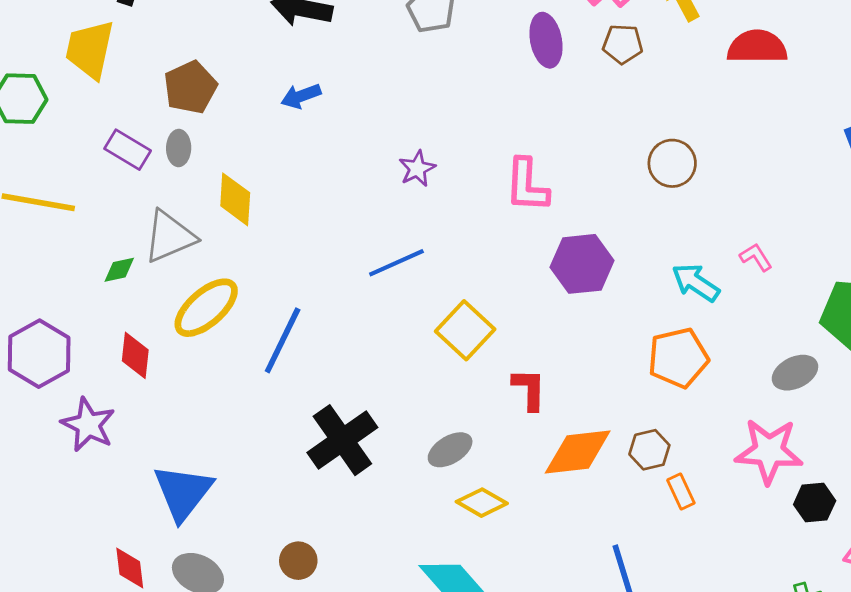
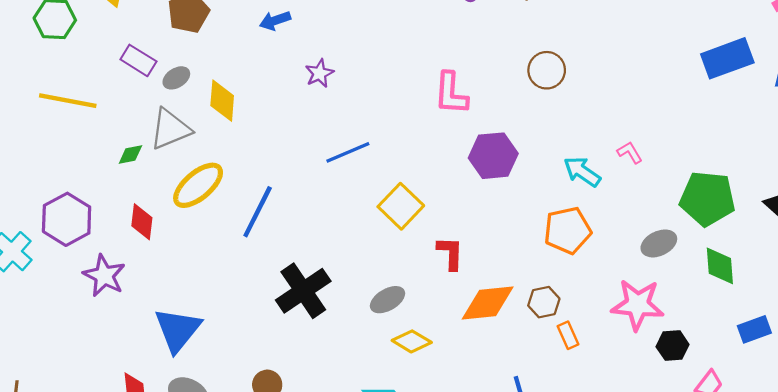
gray ellipse: (179, 148) -> (176, 78), moved, turned 56
brown circle: (672, 163) -> (547, 70), moved
purple star: (417, 169) -> (319, 73), moved

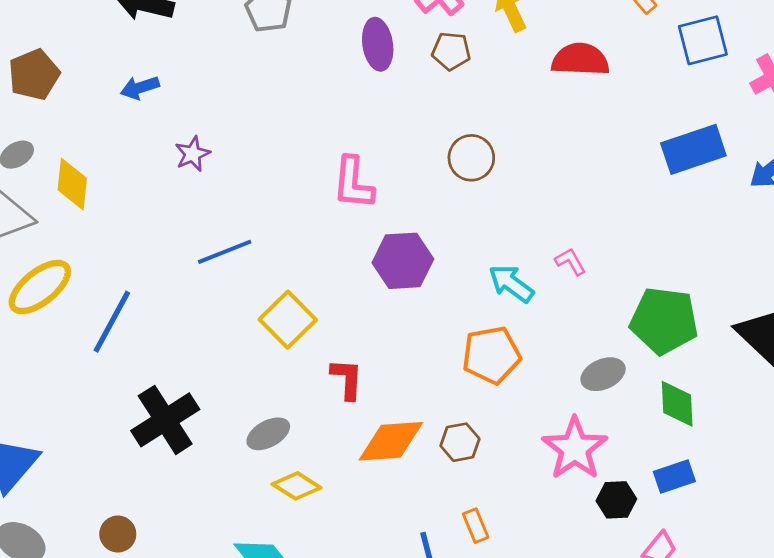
pink star: (638, 305) -> (575, 448), turned 30
blue rectangle: (754, 329) -> (674, 477), moved
orange rectangle: (568, 335) -> (476, 526), moved

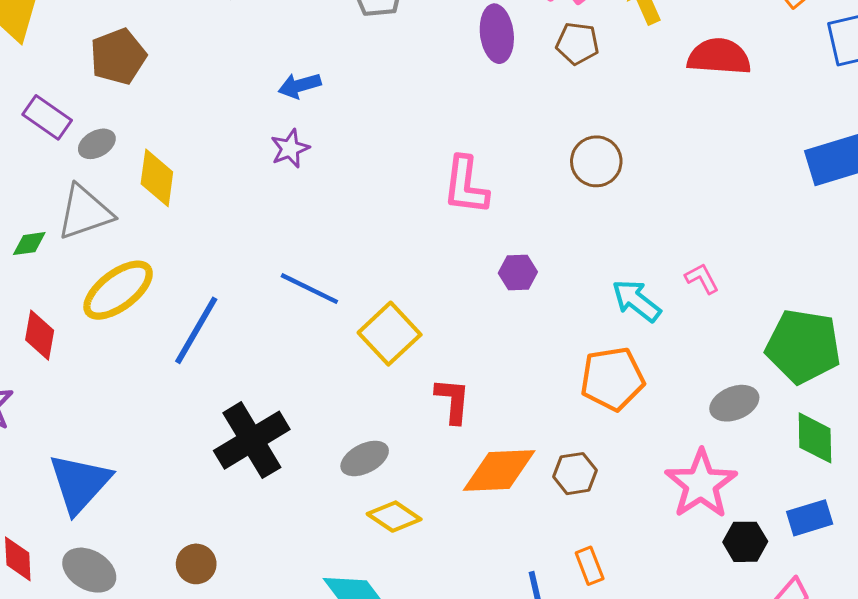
blue arrow: (140, 88) -> (300, 86), moved
blue line: (225, 252) -> (309, 289), moved, turned 46
purple hexagon: (403, 261) -> (518, 272), size x0.6

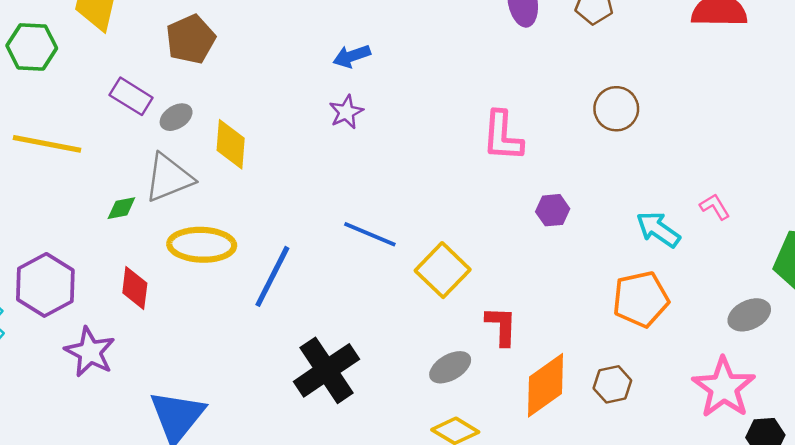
yellow ellipse: (118, 290) -> (202, 245), turned 42
gray ellipse: (365, 458) -> (450, 367), moved
orange diamond: (499, 470) -> (546, 385), turned -30

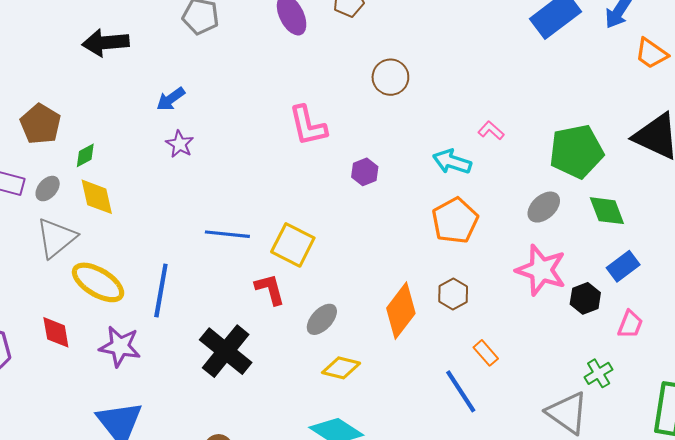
green diamond: (121, 208) -> (85, 155), moved
yellow ellipse: (202, 245) -> (98, 282), turned 46
red L-shape: (501, 326) -> (270, 289), moved
purple star: (90, 352) -> (120, 346), moved

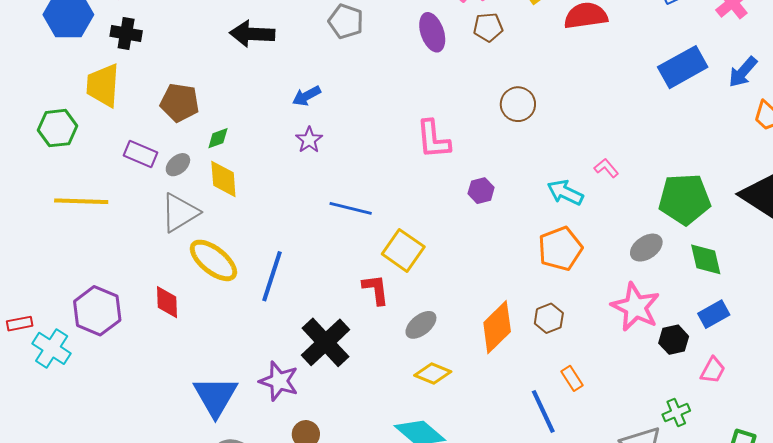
brown pentagon: (40, 124) -> (180, 103), turned -30
blue line: (227, 234) -> (351, 208), moved
purple star: (120, 346) -> (279, 381), moved

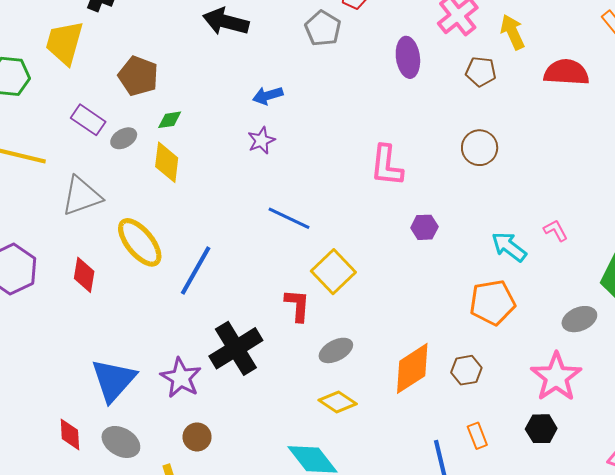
brown pentagon: (488, 27) -> (481, 72), moved
gray triangle: (180, 213) -> (82, 196), moved
black hexagon: (674, 340) -> (541, 429), moved

